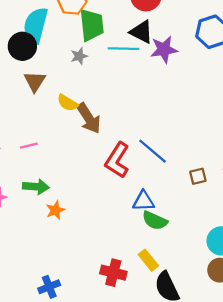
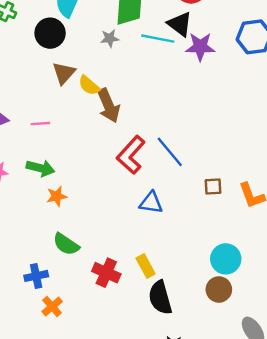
black circle: (22, 46) -> (50, 33), moved
brown triangle: (35, 81) -> (64, 73), moved
green semicircle: (155, 221) -> (66, 244), moved

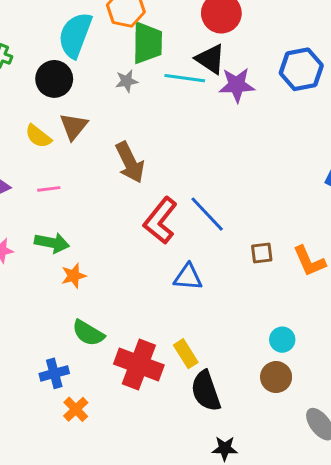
yellow semicircle: (89, 85) -> (38, 136), moved
cyan circle: (226, 259) -> (282, 340), size x0.7
red cross: (106, 273) -> (139, 365), size x1.4

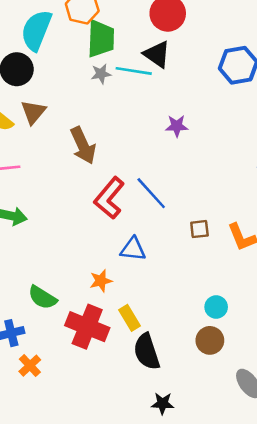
gray star: (127, 81) -> (101, 74), moved
purple star: (237, 85) -> (177, 126), moved, size x0.7
orange star: (74, 276) -> (101, 281), moved

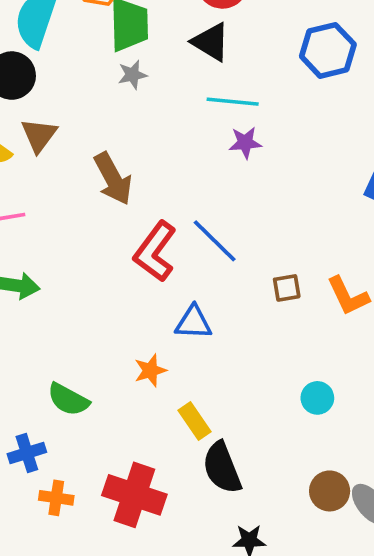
cyan line: (134, 71) -> (233, 102), moved
red cross: (87, 327) -> (134, 495), moved
brown circle: (210, 340) -> (330, 491), moved
orange cross: (30, 366) -> (56, 498), turned -35

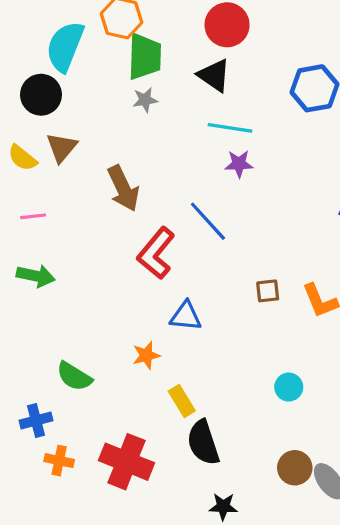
blue line: (215, 241) -> (208, 221), moved

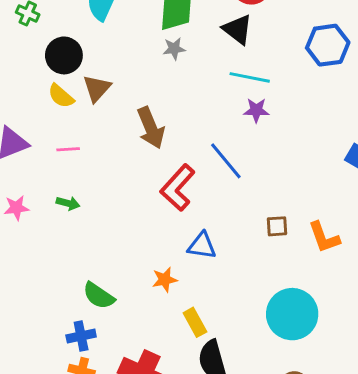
black circle: (41, 95) -> (64, 55), moved
green arrow: (36, 276) -> (68, 203), size x0.7
cyan circle: (289, 387) -> (292, 314), size x2.0
blue cross: (36, 421) -> (81, 336), moved

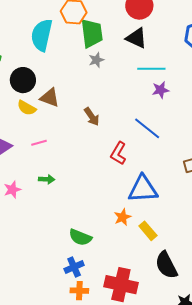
brown triangle: (97, 88) -> (50, 98), turned -40
brown arrow: (151, 128) -> (92, 117), size x0.7
red L-shape: (178, 188) -> (118, 153), size x0.7
blue triangle: (202, 246) -> (143, 189), size x1.5
yellow rectangle: (195, 322) -> (148, 231), moved

